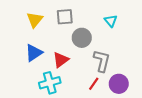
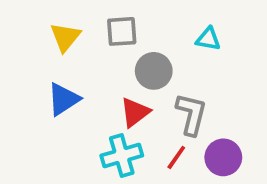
cyan triangle: (111, 21) -> (208, 39), turned -40
red triangle: (61, 60) -> (135, 112), moved
cyan cross: (50, 83) -> (122, 156), moved

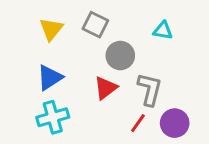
gray square: (122, 31) -> (95, 25), turned 30
cyan cross: (122, 156) -> (53, 117), moved

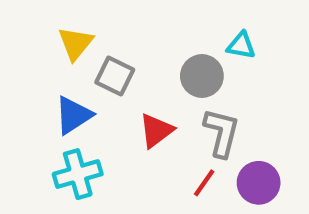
gray square: (95, 25) -> (115, 76), moved
gray circle: (120, 56) -> (202, 76), moved

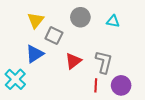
gray circle: (202, 76) -> (80, 17), moved
cyan cross: (78, 174) -> (15, 79), moved, turned -30
red line: (204, 183) -> (96, 85), turned -32

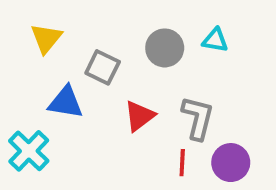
gray circle: (80, 17) -> (165, 48), moved
yellow triangle: (36, 20) -> (46, 38), moved
blue triangle: (35, 54) -> (66, 102), turned 42

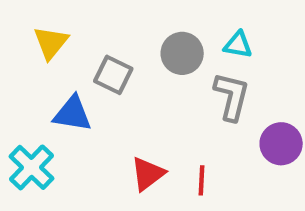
red triangle: (139, 116) -> (148, 174), moved
gray L-shape: (198, 118) -> (232, 96), moved
purple circle: (231, 163) -> (281, 144), moved

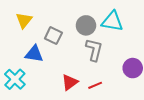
cyan triangle: (238, 45) -> (112, 21), size x1.6
gray L-shape: (232, 96) -> (94, 50), moved
red line: (201, 180) -> (95, 85), turned 64

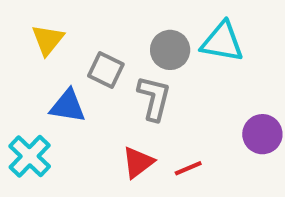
gray L-shape: (94, 50) -> (154, 98), moved

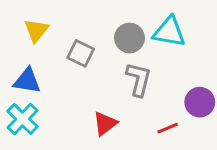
gray L-shape: (154, 98) -> (139, 79), moved
blue triangle: (68, 106) -> (27, 81), moved
red line: (188, 168) -> (168, 128), moved

